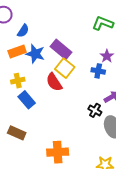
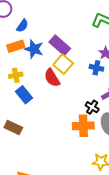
orange cross: (58, 152) -> (83, 126), moved

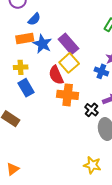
orange cross: (83, 126) -> (68, 95), moved

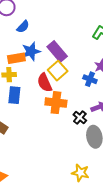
orange rectangle: (25, 39) -> (16, 58), moved
blue star: (42, 44) -> (31, 51), turned 30
blue rectangle: (26, 88) -> (14, 95), turned 36

